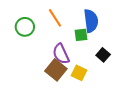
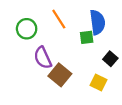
purple semicircle: (61, 54) -> (43, 58), moved
yellow square: (79, 73) -> (99, 82), moved

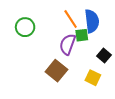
orange line: (59, 19) -> (71, 19), moved
purple semicircle: (43, 58) -> (68, 44), moved, turned 45

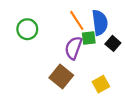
black square: (104, 55) -> (113, 43), moved
yellow square: (93, 78) -> (101, 84), turned 35

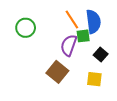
black square: (113, 43) -> (101, 54), moved
yellow square: (101, 84) -> (94, 79), turned 35

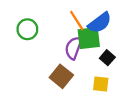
blue semicircle: (93, 22) -> (100, 23), turned 60
green square: (83, 36) -> (89, 38), size x1.6

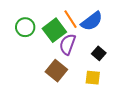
green square: (89, 38) -> (54, 30), moved, turned -30

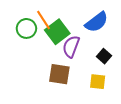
orange line: (71, 19) -> (43, 20), moved
brown square: (56, 71) -> (59, 74), turned -30

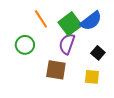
green circle: (26, 28) -> (25, 45), moved
green square: (57, 32) -> (70, 24), moved

